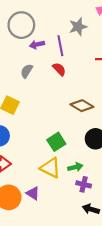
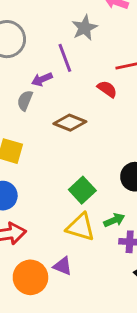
purple arrow: (37, 44) -> (42, 79), moved
red semicircle: (59, 69) -> (107, 89), moved
brown diamond: (82, 106) -> (70, 123), moved

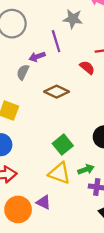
gray star: (85, 28) -> (73, 19), turned 30

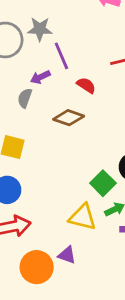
gray star: (73, 19) -> (40, 29), moved
red semicircle: (87, 67) -> (86, 85), moved
green square: (63, 145) -> (103, 183), moved

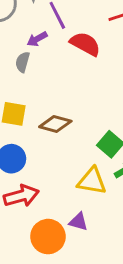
red semicircle: (86, 85) -> (85, 44), size x1.5
brown diamond: (69, 118) -> (55, 124), moved

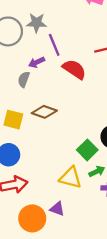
brown diamond: (55, 124) -> (44, 112), moved

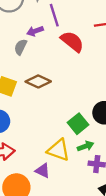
purple triangle: (57, 209) -> (43, 171), moved

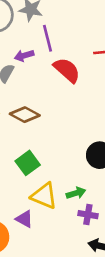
green square: (78, 124) -> (28, 163), moved

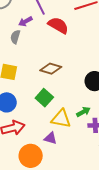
brown diamond: (25, 115) -> (51, 69), moved

